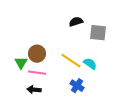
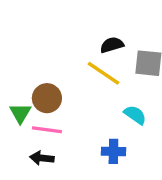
yellow line: (71, 61) -> (103, 73), moved
blue cross: (77, 86) -> (113, 151), turned -32

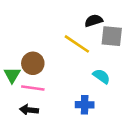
black semicircle: (112, 45) -> (94, 21), moved

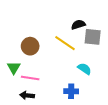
brown circle: (33, 63) -> (30, 46), moved

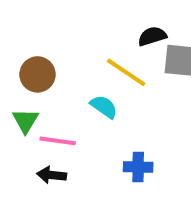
brown circle: (30, 46) -> (38, 74), moved
cyan semicircle: (84, 69) -> (104, 107), moved

